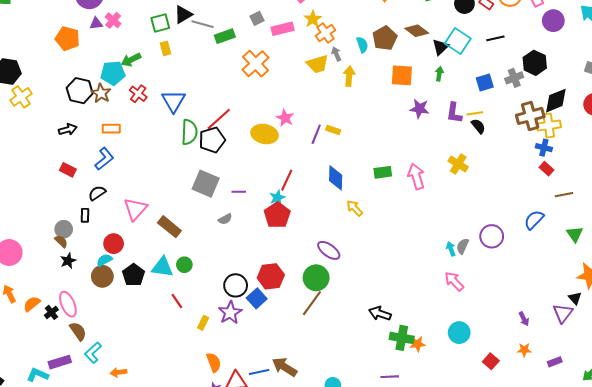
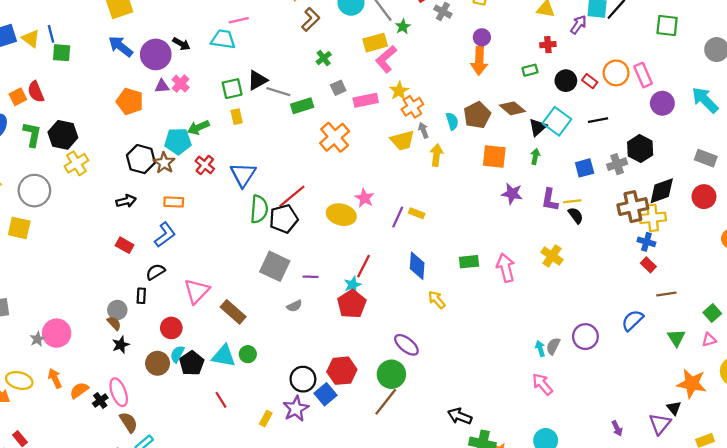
cyan semicircle: (104, 260) -> (177, 354), moved, turned -35
red line: (177, 301) -> (221, 400), moved

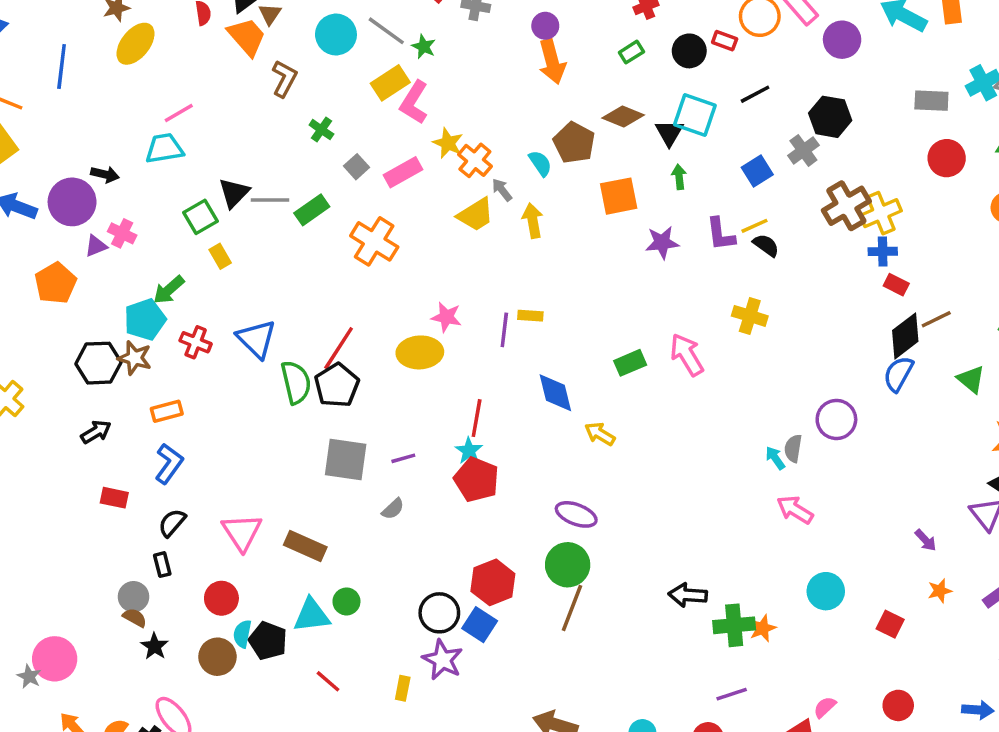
orange pentagon: (130, 101) -> (56, 283), turned -30
black diamond: (662, 191) -> (905, 336), moved

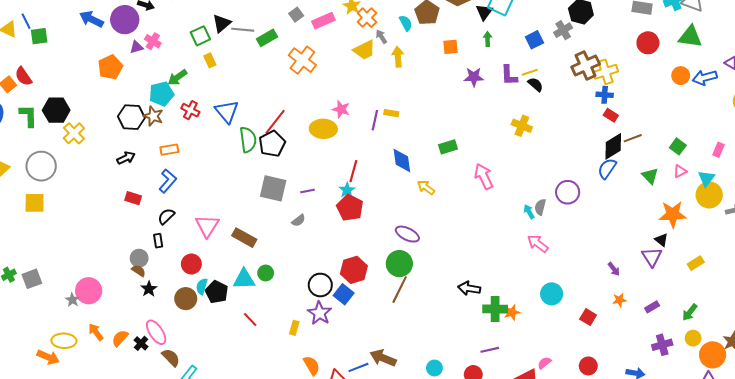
orange square: (619, 196) -> (451, 47), size x0.7
pink arrow: (687, 355) -> (484, 176), moved

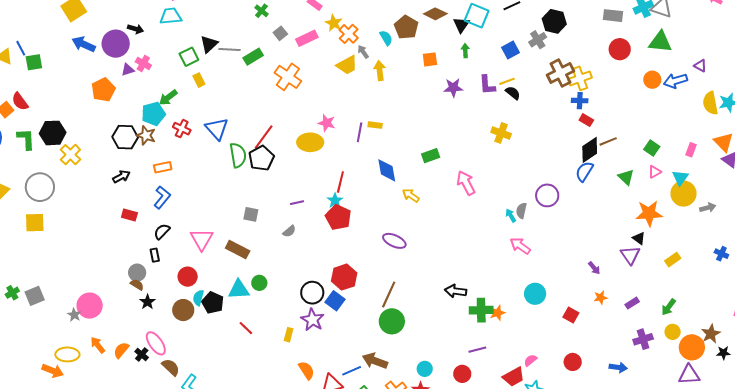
gray square: (273, 188) -> (251, 214), moved, size x0.6
green circle: (399, 264) -> (392, 321), moved

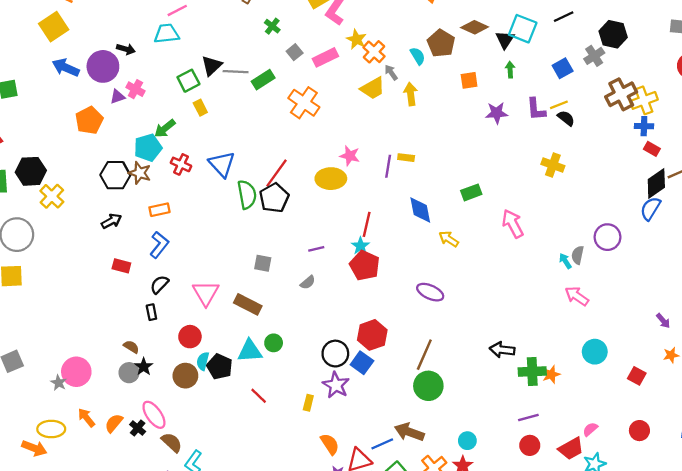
gray circle: (137, 273) -> (129, 373), moved
red circle: (462, 374) -> (530, 445), moved

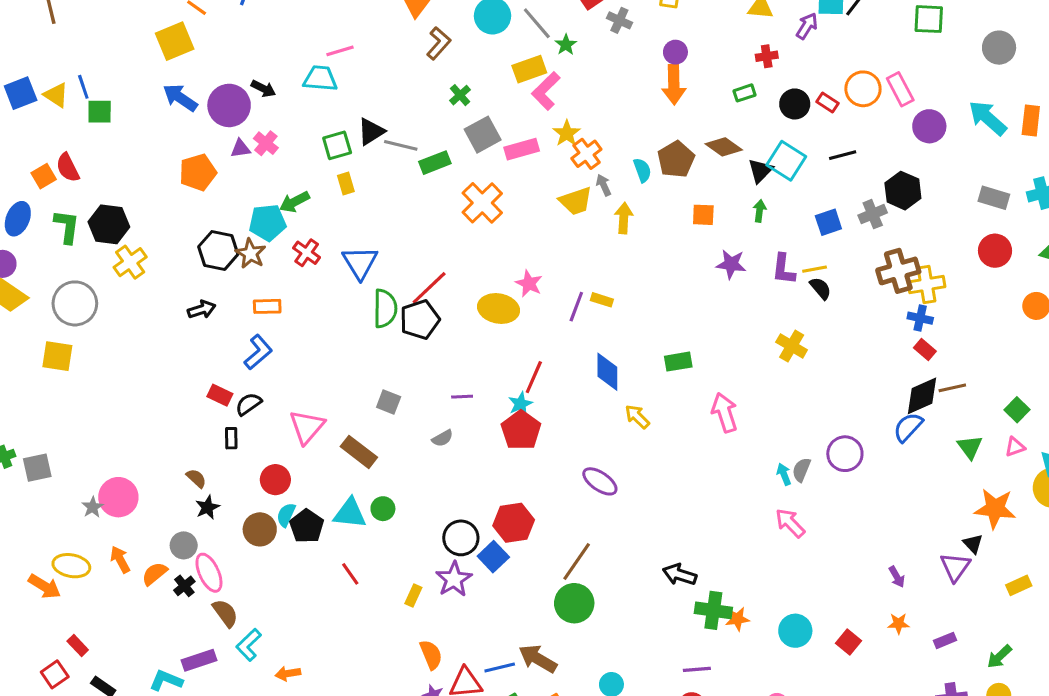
gray square: (295, 52) -> (483, 135), size x1.6
red rectangle: (121, 266) -> (220, 395), moved
cyan circle: (595, 352) -> (795, 631), moved
gray circle: (129, 373) -> (184, 545), moved

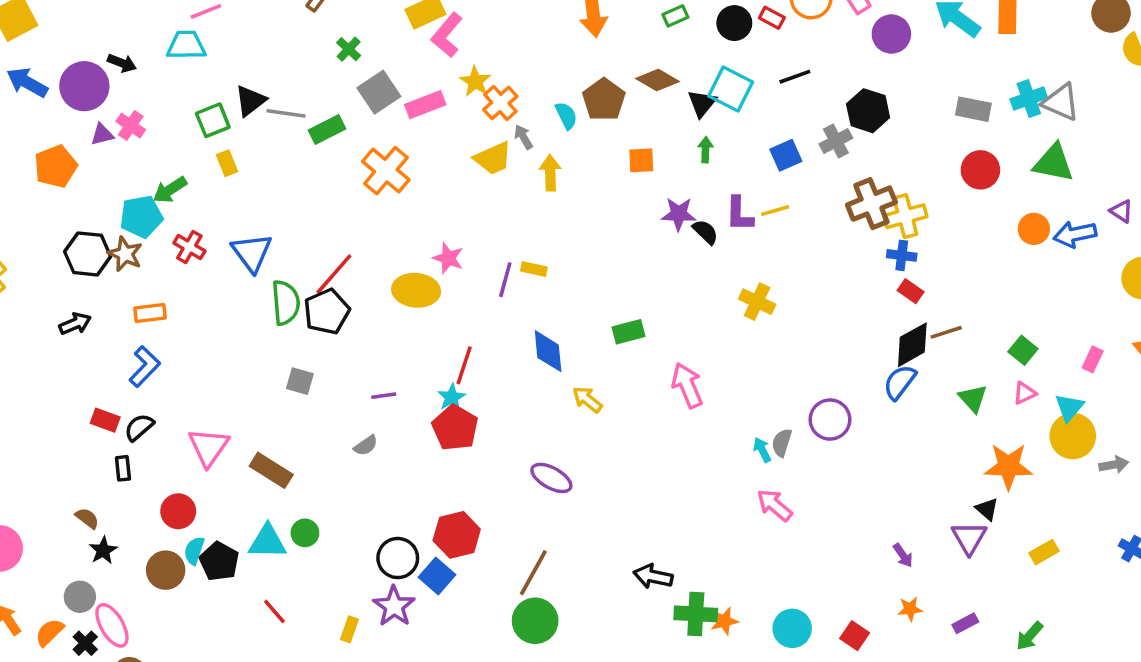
black semicircle: (820, 288) -> (705, 232), moved
gray square: (389, 402) -> (300, 381), moved

